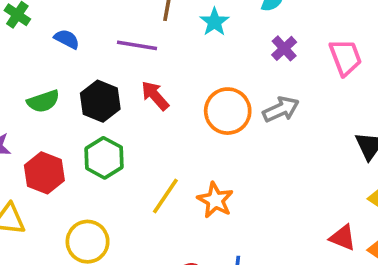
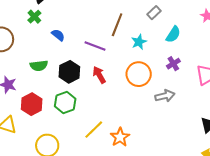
orange circle: (228, 111) -> (139, 74), moved

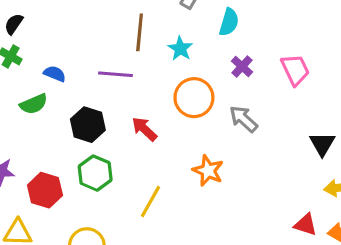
green semicircle: (39, 66) -> (34, 104), moved
red arrow: (99, 75) -> (144, 129), moved
gray arrow: (165, 96) -> (243, 119), turned -108
orange star: (120, 137) -> (208, 171), moved

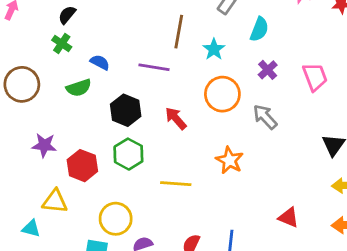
yellow line: (150, 202) -> (176, 184), turned 60
red triangle: (306, 225) -> (289, 217), moved

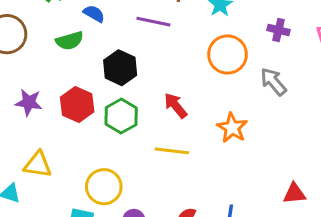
purple cross: (268, 70) -> (279, 30), turned -36
red arrow: (176, 118) -> (176, 106), moved
red hexagon: (82, 166) -> (77, 104), moved
red triangle: (289, 217) -> (294, 194), turned -30

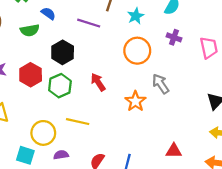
gray arrow: (273, 82) -> (161, 84), moved
yellow line: (172, 151) -> (78, 122), moved

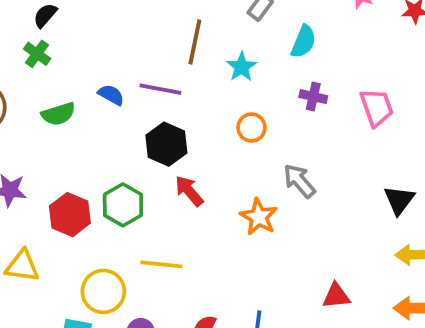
blue semicircle: (48, 13) -> (111, 95), moved
orange circle: (137, 51) -> (251, 128), size x0.6
black hexagon: (63, 52) -> (166, 144), moved
red hexagon: (31, 75) -> (70, 215), moved

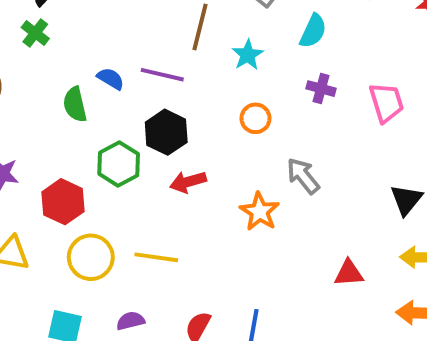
green semicircle: (58, 114) -> (75, 104), moved, turned 92
red arrow: (189, 191) -> (188, 182), turned -68
green hexagon: (123, 205) -> (119, 164), moved
yellow circle: (103, 291) -> (91, 257), moved
red triangle: (336, 296) -> (349, 273), moved

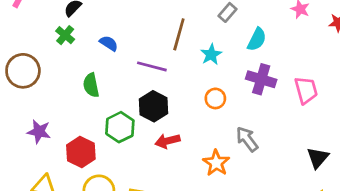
blue semicircle: (111, 79) -> (109, 43), moved
purple cross: (321, 89) -> (261, 79), size x1.5

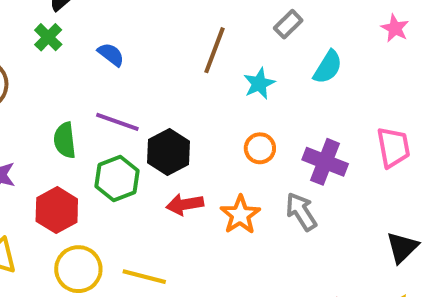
purple line: (152, 66) -> (117, 122), moved
purple cross: (261, 79) -> (325, 162), moved
green semicircle: (91, 85) -> (65, 140), moved
orange star: (216, 163) -> (240, 215), moved

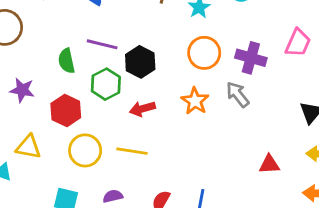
pink trapezoid: (393, 147) -> (298, 43), turned 40
orange circle: (260, 148) -> (204, 53), size x1.5
red arrow: (185, 204) -> (142, 109), moved

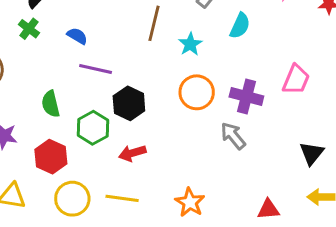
purple line: (102, 44) -> (96, 69), moved
orange star: (195, 101) -> (190, 202), moved

